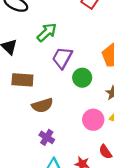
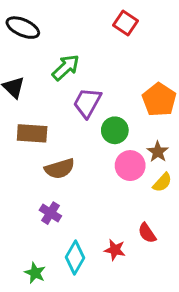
pink circle: (93, 120) -> (130, 166), moved
purple cross: (47, 137) -> (50, 213), moved

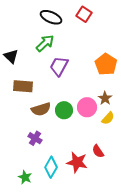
black ellipse: (23, 28) -> (51, 17), moved
green circle: (115, 130) -> (64, 110), moved
red star: (115, 250) -> (77, 162), size x1.5

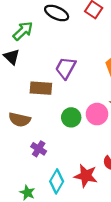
green arrow: (45, 43) -> (23, 31), moved
brown rectangle: (23, 86) -> (41, 88), moved
brown semicircle: (41, 109) -> (20, 120), moved, turned 30

